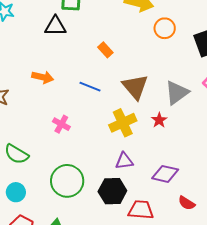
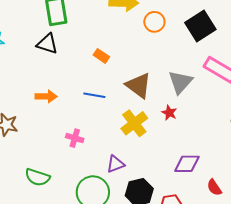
black triangle: (55, 26) -> (47, 44), turned 30
purple triangle: (124, 161) -> (115, 164), moved
red semicircle: (187, 203) -> (214, 188), turned 36

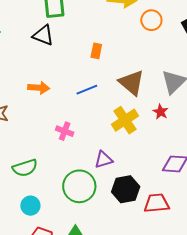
orange rectangle: (101, 56) -> (96, 51), turned 63
blue line: (94, 95) -> (87, 90), turned -35
green semicircle: (37, 177) -> (25, 168), turned -40

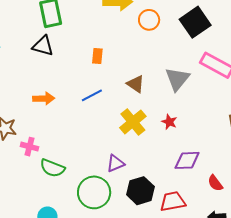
brown triangle: (132, 83) -> (136, 84), size x0.7
red star: (161, 112) -> (169, 122), moved
pink cross: (65, 131) -> (29, 147), moved
green semicircle: (25, 168) -> (52, 168), moved, turned 45

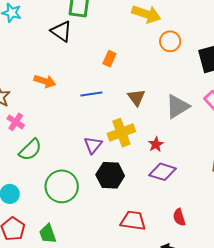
purple diamond: (187, 160) -> (162, 172), moved
purple triangle: (116, 163) -> (93, 145), moved, turned -48
green semicircle: (52, 168) -> (30, 150), turned -85
black hexagon: (140, 191) -> (110, 175), moved

